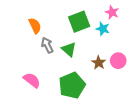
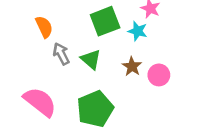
brown star: (99, 63) -> (132, 66), moved
pink semicircle: (32, 80) -> (40, 102), size x1.4

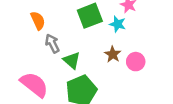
green triangle: (91, 59) -> (72, 60), moved

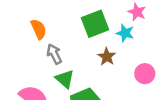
brown star: (113, 54) -> (107, 57), moved
green triangle: (72, 60) -> (65, 79), moved

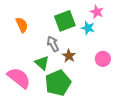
gray arrow: (54, 54) -> (53, 44), moved
brown star: (107, 57) -> (69, 56), moved

